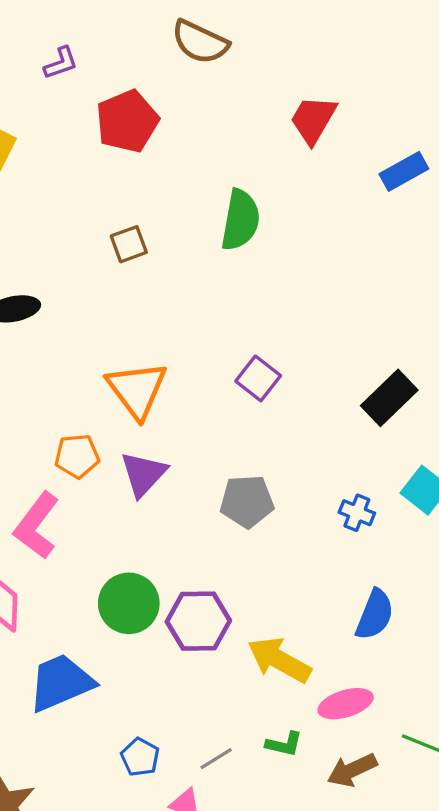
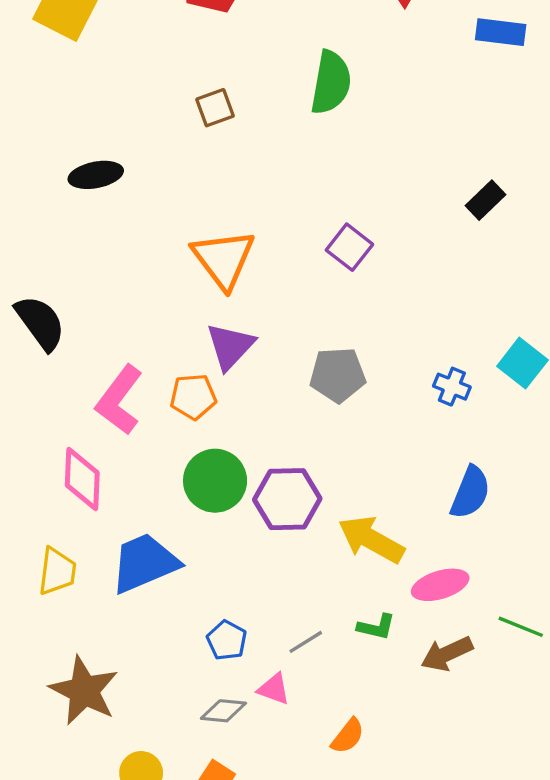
blue rectangle: (404, 171) -> (501, 32), turned 36
black rectangle: (389, 398) -> (485, 200), moved, size x0.7
orange pentagon: (77, 456) -> (193, 397), moved

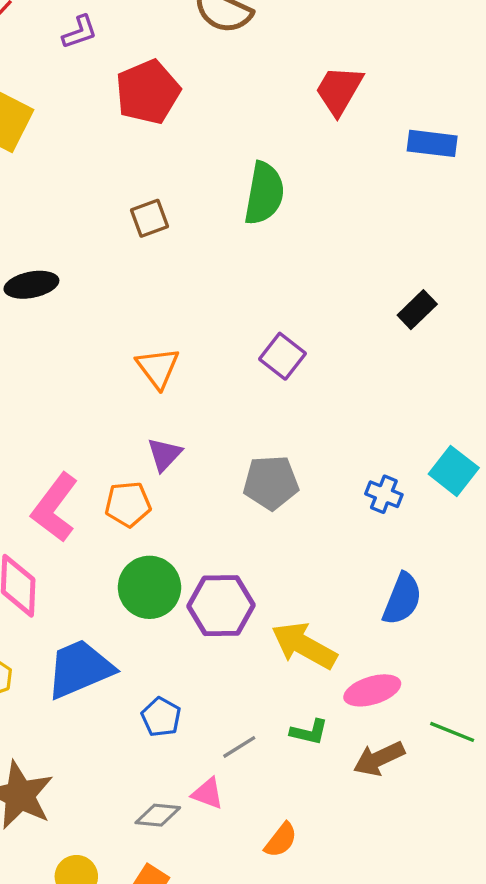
orange triangle: (223, 259) -> (158, 368), size x0.7
purple triangle: (230, 346) -> (164, 454), size x0.7
blue pentagon: (227, 640) -> (161, 717), moved

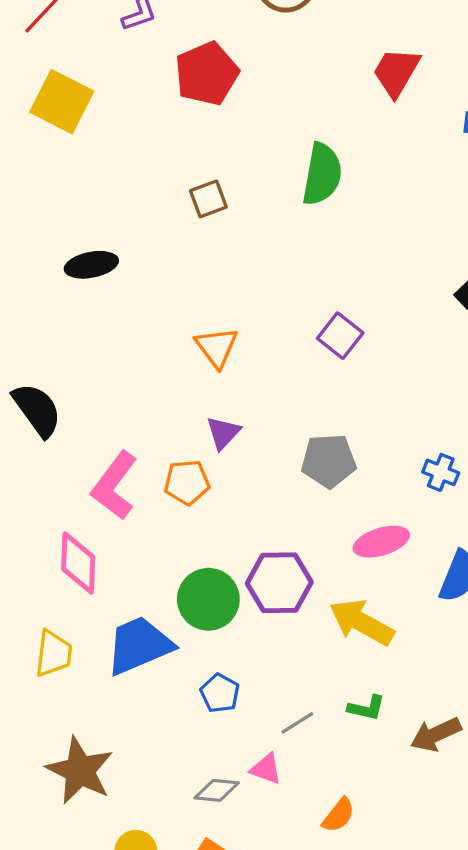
green circle: (149, 587) -> (208, 599), moved
pink ellipse: (372, 690) -> (381, 542), moved

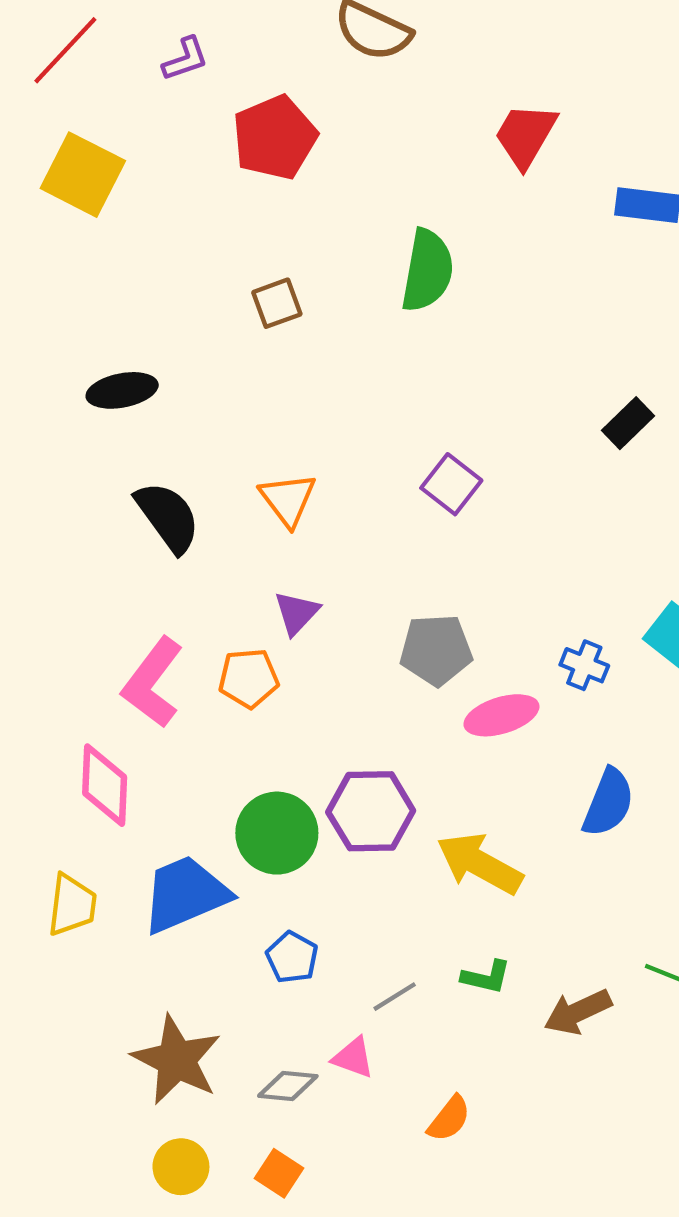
black semicircle: (37, 410) -> (168, 517), moved
pink ellipse: (381, 542) -> (501, 715), moved
brown star: (80, 771) -> (177, 1060), moved

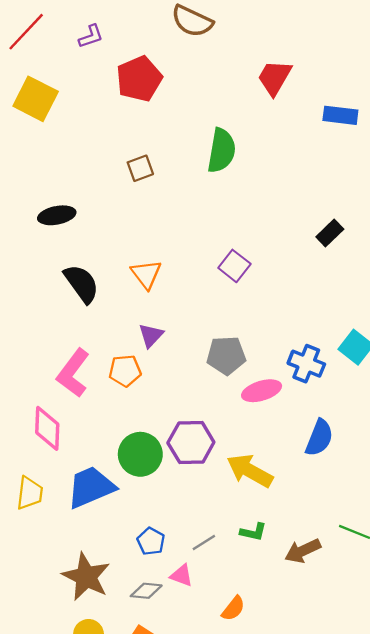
blue cross: (584, 665) -> (306, 364), size x1.4
blue pentagon: (292, 957) -> (151, 541), moved

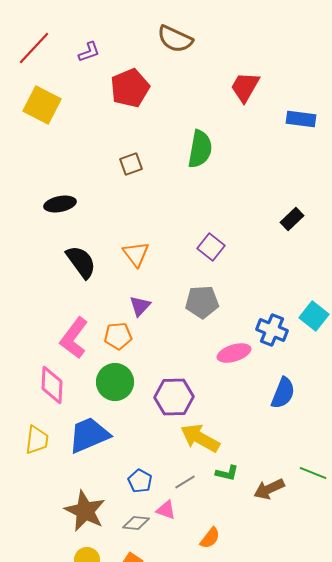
gray pentagon: (226, 355) -> (202, 302), moved
green circle: (140, 454) -> (115, 382), moved
yellow arrow: (250, 471) -> (200, 438), moved

